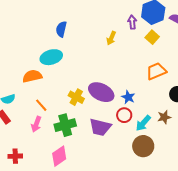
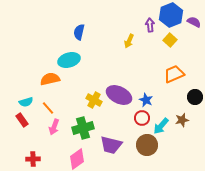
orange line: (41, 105) -> (48, 108), moved
purple trapezoid: (100, 127) -> (111, 145), moved
brown circle: (143, 146) -> (147, 145), moved

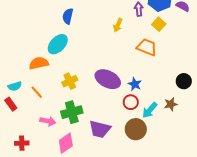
cyan ellipse: (69, 60) -> (58, 44), turned -30
orange trapezoid: (174, 74) -> (147, 47), moved, turned 45
yellow cross: (94, 100) -> (70, 81), moved, turned 35
pink arrow: (54, 127) -> (48, 121), moved, turned -98

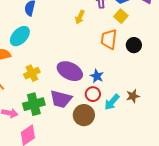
orange trapezoid: (147, 47) -> (109, 39), turned -105
black circle: (184, 81) -> (134, 45), moved
purple trapezoid: (100, 129) -> (61, 99), moved
brown circle: (136, 129) -> (84, 115), moved

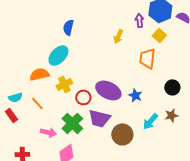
black circle: (134, 45) -> (172, 87), moved
yellow cross: (32, 73) -> (64, 84), moved
red circle: (93, 94) -> (83, 97), moved
green cross: (34, 104) -> (72, 123), turned -30

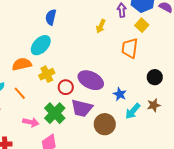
blue star: (135, 95) -> (120, 94), moved

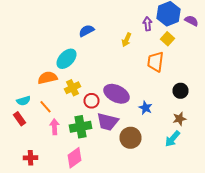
blue semicircle: (51, 17) -> (86, 31), moved, turned 49
cyan arrow: (133, 111) -> (172, 139), moved
green cross: (55, 113) -> (80, 127), turned 35
pink arrow: (31, 122) -> (54, 127), moved, turned -105

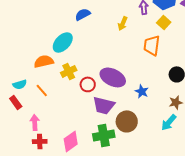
pink arrow: (54, 127) -> (35, 122), moved
green cross: (80, 127) -> (104, 135), moved
red cross: (30, 158) -> (40, 141), moved

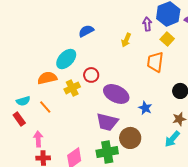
red circle: (88, 84) -> (91, 75), moved

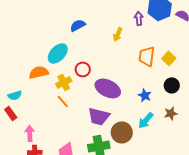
yellow square: (167, 39) -> (169, 58), moved
orange line: (45, 107) -> (63, 101), moved
blue star: (145, 108) -> (145, 95), moved
cyan arrow: (172, 139) -> (146, 120), moved

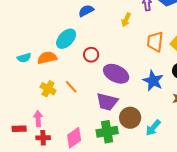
yellow cross: (64, 82) -> (48, 89), moved, turned -35
cyan semicircle: (15, 95) -> (24, 58), moved
blue star: (145, 95) -> (153, 81), size x1.5
red rectangle: (11, 113) -> (19, 129), moved, turned -56
cyan arrow: (146, 120) -> (153, 128), moved

